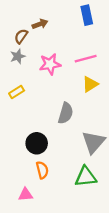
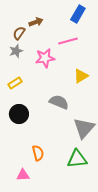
blue rectangle: (87, 15) -> (78, 14), turned 42
pink line: (86, 59) -> (68, 41), moved
gray semicircle: (66, 113) -> (59, 102), turned -84
black circle: (37, 143) -> (19, 114), moved

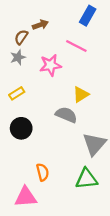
pink line: (68, 41) -> (76, 46), turned 42
yellow triangle: (81, 76) -> (81, 94), moved
pink triangle: (23, 175) -> (26, 197), size x1.5

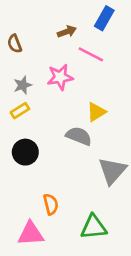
brown arrow: (40, 25) -> (67, 32), moved
brown semicircle: (21, 37) -> (15, 44), moved, turned -56
gray star: (18, 57) -> (23, 85), moved
green triangle: (86, 179) -> (94, 227), moved

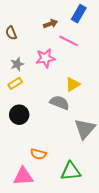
orange semicircle: (51, 204) -> (38, 154), turned 119

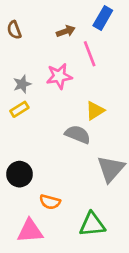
brown semicircle: (11, 33) -> (14, 30), moved
pink line: (69, 41) -> (90, 54), turned 42
black circle: (19, 115) -> (19, 174), moved

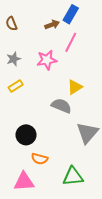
blue rectangle: (103, 18) -> (71, 14), moved
pink line: (90, 54) -> (71, 42), turned 48
gray star: (22, 84) -> (14, 59), moved
black circle: (19, 174) -> (26, 135), moved

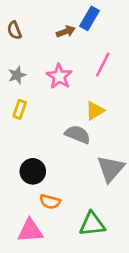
pink line: (71, 42) -> (103, 65), moved
pink star: (47, 60) -> (59, 76), turned -30
yellow rectangle: (16, 86) -> (20, 109), turned -40

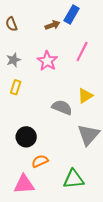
yellow triangle: (95, 111) -> (85, 96), moved
orange semicircle: (50, 202) -> (40, 161), turned 140

